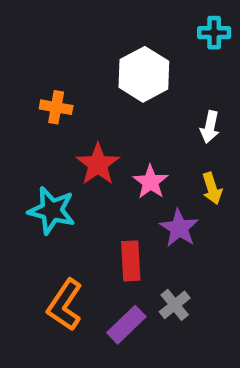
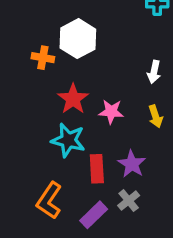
white hexagon: (144, 74) -> (78, 39), moved
pink star: (151, 182) -> (111, 112), turned -30
cyan star: (52, 210) -> (68, 140), moved
purple star: (179, 228) -> (132, 164), moved

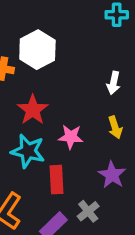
pink star: (111, 112) -> (71, 137), moved
purple star: (132, 164) -> (112, 175), moved

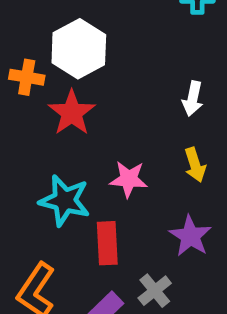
red star: (33, 110) -> (72, 113), moved

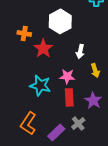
white hexagon: (79, 49) -> (60, 21), moved
white arrow: (193, 99) -> (80, 51), moved
red rectangle: (107, 243) -> (69, 97), moved

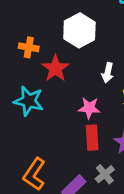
cyan star: (40, 85) -> (29, 101), moved

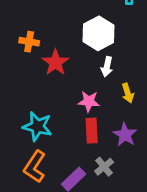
white hexagon: (79, 30) -> (99, 33), moved
cyan star: (29, 101) -> (37, 126), moved

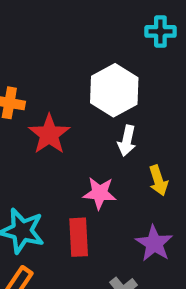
red rectangle: (92, 131) -> (79, 237), moved

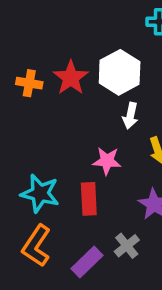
red star: (49, 134) -> (71, 78), moved

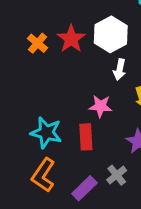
orange cross: (29, 83) -> (38, 43), turned 30

